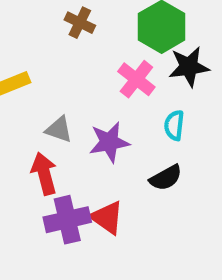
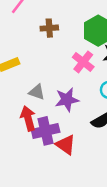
brown cross: (80, 23) -> (49, 28), turned -30
purple cross: (67, 220) -> (46, 131), moved

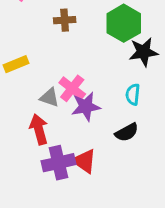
pink cross: (83, 62) -> (72, 88), moved
purple cross: (46, 131) -> (59, 163), moved

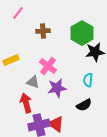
pink cross: (72, 88) -> (48, 66), moved

